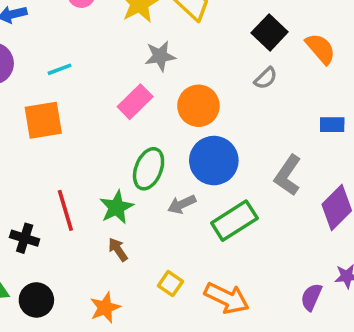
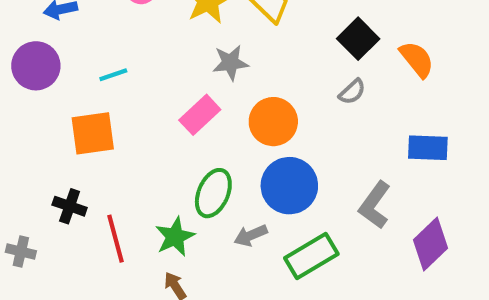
blue rectangle: (332, 125) -> (428, 148), size x1.4
black cross: (25, 238) -> (70, 206), moved

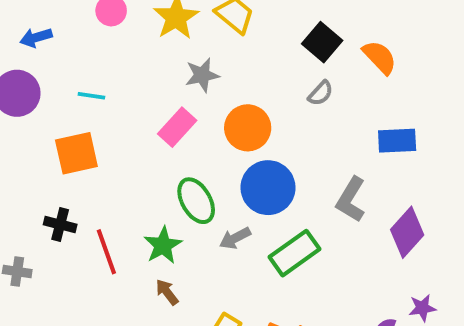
cyan line: (113, 75) -> (91, 96), turned 32
green ellipse: (213, 193) -> (196, 201), turned -48

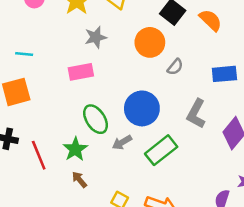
gray semicircle: (321, 93) -> (175, 67), moved
pink rectangle: (177, 127) -> (81, 72), turned 40
orange circle: (248, 128) -> (150, 42), moved

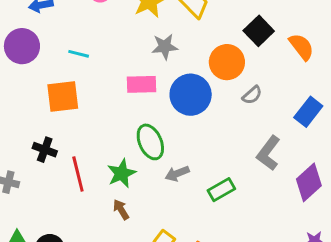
blue rectangle: (224, 74) -> (308, 112), turned -55
blue circle: (142, 108) -> (191, 95), moved
green rectangle: (161, 150) -> (221, 190), size x0.7

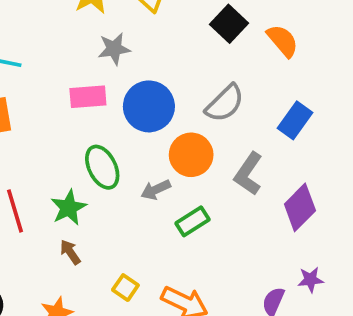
orange circle: (227, 62) -> (191, 155), moved
gray semicircle: (252, 95) -> (225, 103), size x1.6
gray arrow: (177, 174) -> (156, 190), moved

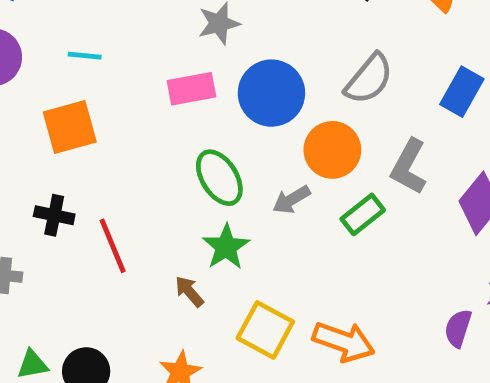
green star: (69, 208) -> (226, 247), moved
green rectangle: (193, 221) -> (363, 214), moved
yellow square: (125, 288) -> (265, 330), size x1.6

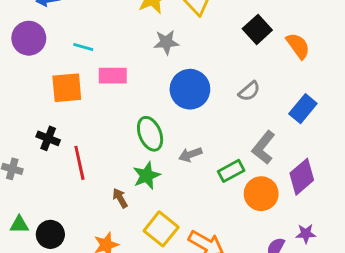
gray semicircle: (369, 79) -> (249, 91), size x0.7
pink rectangle: (191, 89) -> (113, 76), moved
orange circle: (332, 150) -> (261, 194), moved

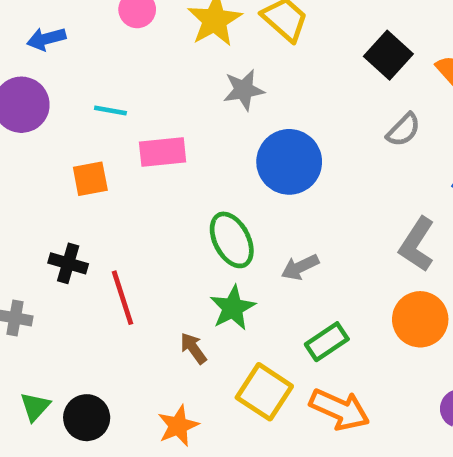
orange square: (67, 88) -> (90, 179), size x0.7
gray semicircle: (249, 91) -> (403, 130), moved
green rectangle: (231, 171) -> (327, 342), moved
green triangle: (19, 225) -> (35, 407), turned -42

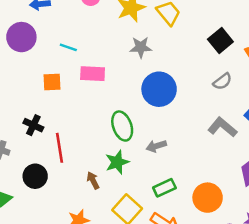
gray L-shape: (417, 244) -> (222, 127), moved, turned 88
orange circle: (420, 319) -> (208, 198), moved
black circle: (87, 418) -> (35, 176), moved

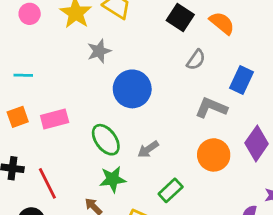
pink rectangle: (93, 74) -> (55, 119), moved
green star: (117, 162) -> (113, 179), turned 30
orange circle: (208, 198) -> (214, 155), moved

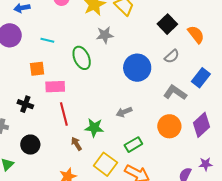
blue circle: (132, 89) -> (137, 68), moved
pink rectangle: (55, 119) -> (55, 87), moved
green ellipse: (106, 140) -> (82, 58), moved
red line: (47, 183) -> (64, 114), moved

